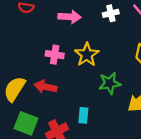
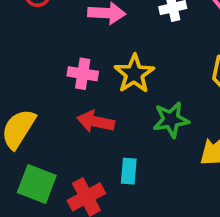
red arrow: (45, 87) -> (96, 122), moved

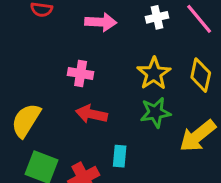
yellow star: (134, 74) -> (154, 74), moved

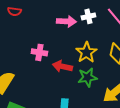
pink arrow: (101, 22) -> (66, 21), moved
red arrow: (91, 114) -> (62, 66), moved

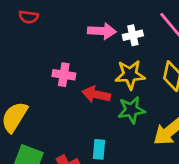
white cross: (88, 16) -> (133, 35), moved
yellow star: (86, 52) -> (130, 75), turned 30

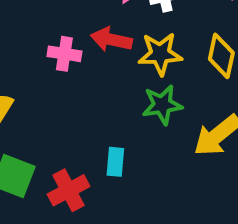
red arrow: (96, 94) -> (111, 40), moved

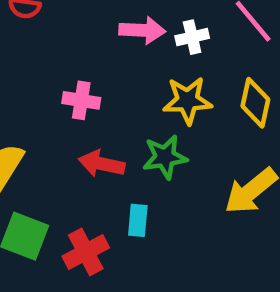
red arrow: (111, 40) -> (102, 164), moved
green star: (162, 105) -> (165, 157), moved

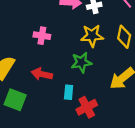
red arrow: (102, 164) -> (42, 74), moved
red cross: (86, 252) -> (87, 107), moved

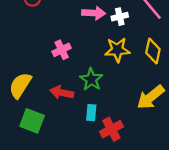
pink cross: (42, 36) -> (62, 50), turned -35
green star: (81, 62) -> (91, 79), moved, turned -30

